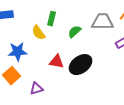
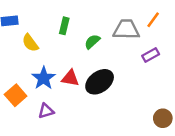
yellow semicircle: (39, 33) -> (30, 43), moved
blue star: (18, 52) -> (44, 78), moved, turned -30

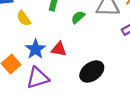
black ellipse: (100, 82) -> (92, 71), moved
purple triangle: (46, 111) -> (38, 78), size x1.6

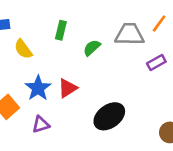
red triangle: (59, 49) -> (68, 88), turned -42
purple triangle: (38, 78) -> (41, 124), size x0.6

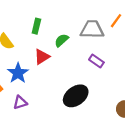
purple rectangle: (156, 63) -> (96, 61), moved, turned 64
red triangle: (68, 88) -> (42, 57), moved

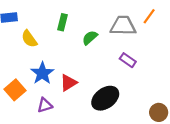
red triangle: (42, 57) -> (68, 83), moved

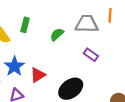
orange line: (149, 16) -> (110, 15), turned -32
green rectangle: (62, 22) -> (25, 25), moved

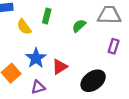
purple rectangle: (91, 55) -> (114, 46), turned 72

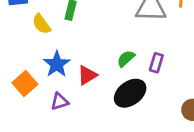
green semicircle: (79, 26) -> (126, 59), moved
purple rectangle: (114, 46) -> (156, 63), moved

